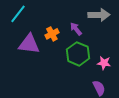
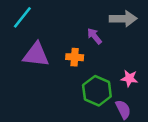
orange cross: (52, 34) -> (75, 57), moved, turned 32
green hexagon: (78, 54) -> (97, 91), moved

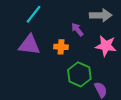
cyan line: (22, 17) -> (33, 14), moved
pink star: (129, 78) -> (106, 46), moved, size x1.5

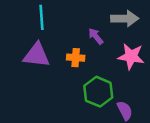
cyan line: (33, 14) -> (42, 17), turned -42

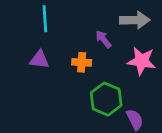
purple triangle: (37, 55) -> (39, 60), size x0.7

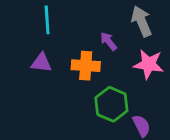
gray arrow: (135, 20) -> (141, 21), turned -112
orange cross: (82, 62) -> (86, 66), size x1.4

